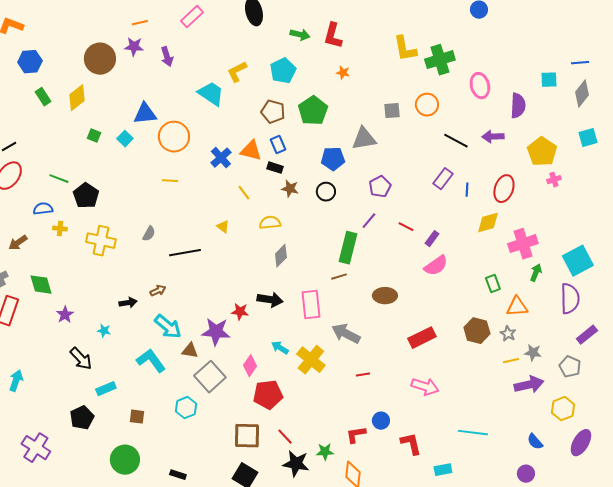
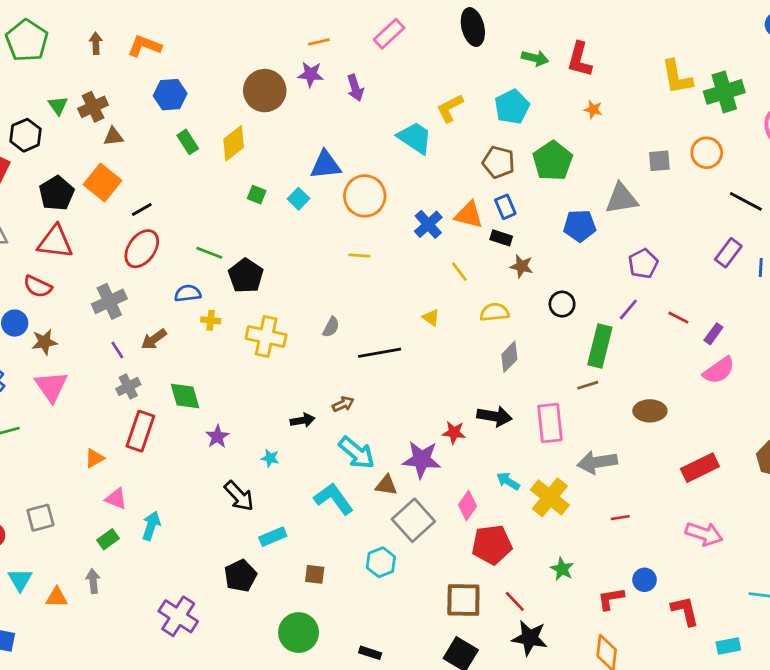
black circle: (326, 192) -> (562, 304), moved
gray arrow: (346, 334) -> (597, 462), turned -36
green star: (325, 452) -> (562, 569), moved, turned 30

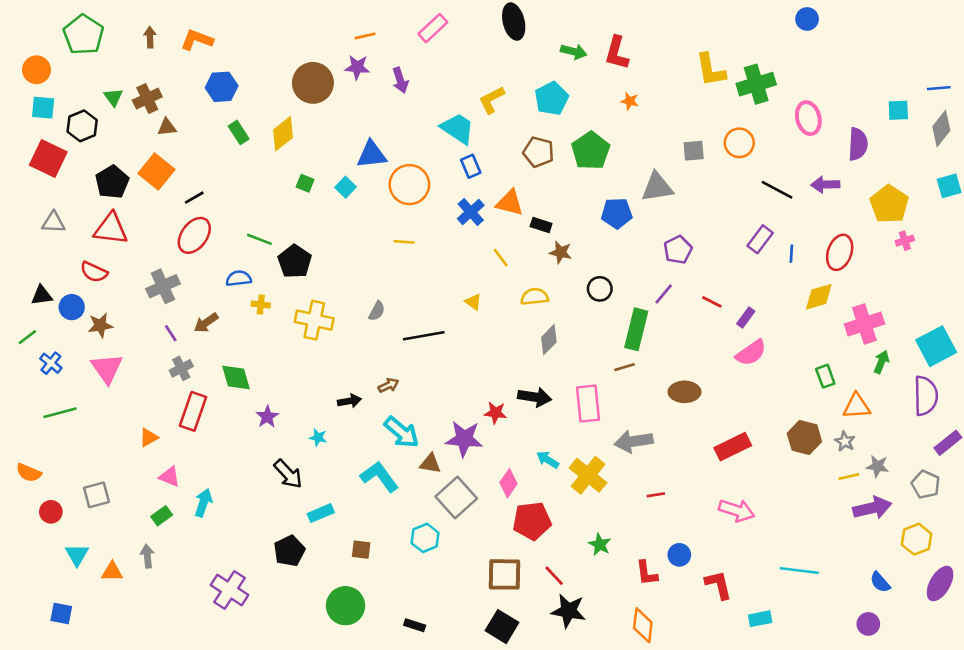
blue rectangle: (505, 207) -> (471, 166), moved
red L-shape: (611, 599) -> (647, 573), turned -88

